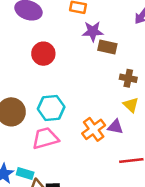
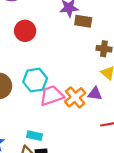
pink trapezoid: (45, 138) -> (52, 96), moved
cyan rectangle: (25, 173) -> (34, 136), moved

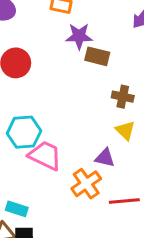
pink trapezoid: (52, 96) -> (45, 155), turned 40
orange cross: (75, 97) -> (86, 184), moved

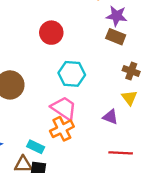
purple star: (79, 36) -> (117, 16), moved
cyan hexagon: (24, 132) -> (72, 74), moved
orange cross: (86, 184) -> (62, 129), moved

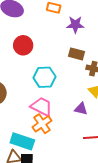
brown rectangle: (116, 37) -> (76, 54), moved
cyan rectangle: (36, 147) -> (22, 141), size x1.6

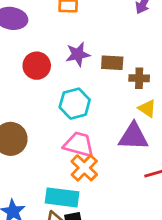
purple star: (75, 25) -> (78, 54), moved
purple triangle: (81, 109) -> (133, 137), size x1.6

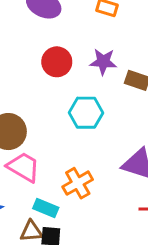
pink trapezoid: (79, 144) -> (23, 167), moved
cyan rectangle: (62, 197) -> (46, 208), size x0.7

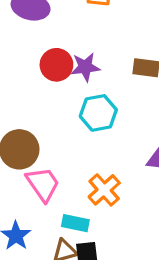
purple star: (103, 62) -> (85, 67), moved
pink trapezoid: (23, 167) -> (43, 184), turned 36

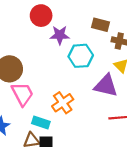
purple star: (85, 67) -> (60, 35), moved
cyan hexagon: (98, 113) -> (81, 56), moved

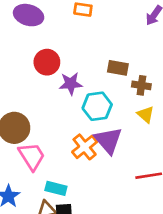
purple triangle: (106, 86) -> (108, 140), moved, turned 40
orange cross: (63, 103) -> (85, 147), moved

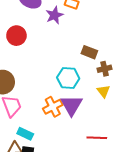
red circle: (47, 62) -> (16, 36), moved
purple star: (71, 84) -> (54, 15), moved, turned -30
brown cross: (141, 85) -> (105, 69), turned -32

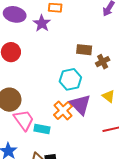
yellow triangle: (103, 91) -> (109, 96), moved
cyan rectangle: (25, 134) -> (42, 129), moved

